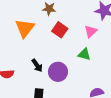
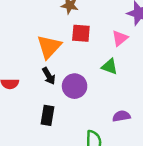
orange triangle: (25, 28) -> (49, 47), moved
red square: (60, 30) -> (81, 33), turned -35

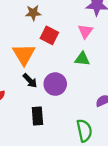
red square: (81, 33) -> (49, 35), turned 36

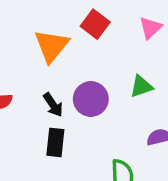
green triangle: (82, 59) -> (141, 86), moved, turned -35
black arrow: (30, 81) -> (53, 105), moved

